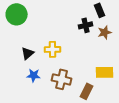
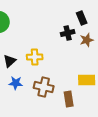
brown rectangle: (87, 91) -> (69, 99), turned -35

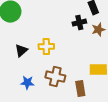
blue star: (16, 83) -> (27, 83), moved

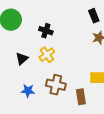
black cross: (79, 23) -> (46, 31), moved, turned 32
yellow cross: (46, 47) -> (47, 55), turned -35

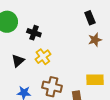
black cross: (46, 31) -> (34, 33), moved

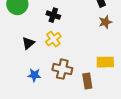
black cross: (34, 33) -> (53, 15), moved

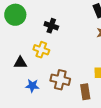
yellow cross: (53, 39) -> (41, 50), moved, turned -35
black triangle: (28, 43) -> (20, 63), moved, turned 40

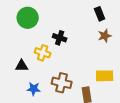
green circle: (15, 15) -> (28, 18), moved
black cross: (51, 26) -> (60, 38), moved

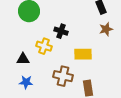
yellow rectangle: (105, 76) -> (83, 54), moved
blue star: (34, 89) -> (26, 82), moved

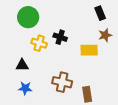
yellow cross: (44, 46) -> (39, 43), moved
yellow rectangle: (83, 54) -> (89, 50), moved

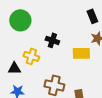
yellow cross: (39, 43) -> (31, 56), moved

